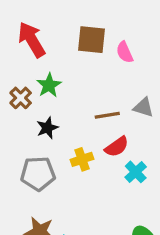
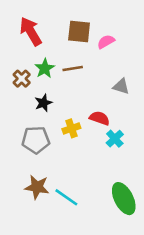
pink semicircle: (125, 52) -> (106, 42), turned 84
brown line: (107, 115) -> (73, 68), moved
red semicircle: (117, 147) -> (100, 118), turned -126

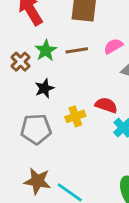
pink semicircle: (106, 42) -> (113, 46), moved

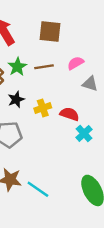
yellow cross: (75, 116) -> (43, 108), moved

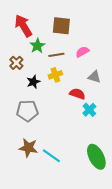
green star: (17, 67) -> (37, 46), moved
gray triangle: (90, 84) -> (94, 77), moved
yellow cross: (43, 108) -> (55, 75), moved

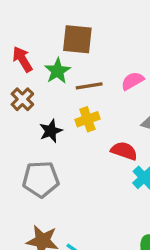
red arrow: (23, 26) -> (22, 59), moved, size x0.7
brown square: (61, 26) -> (77, 39), moved

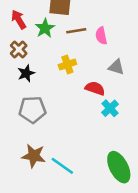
pink semicircle: (132, 81) -> (101, 36), turned -72
brown line: (89, 86) -> (76, 31), moved
black star: (51, 131) -> (26, 73), moved

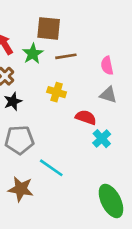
pink semicircle: (101, 36) -> (107, 66), moved
yellow cross: (67, 64) -> (57, 92), turned 36
cyan line: (62, 166) -> (51, 168), moved

